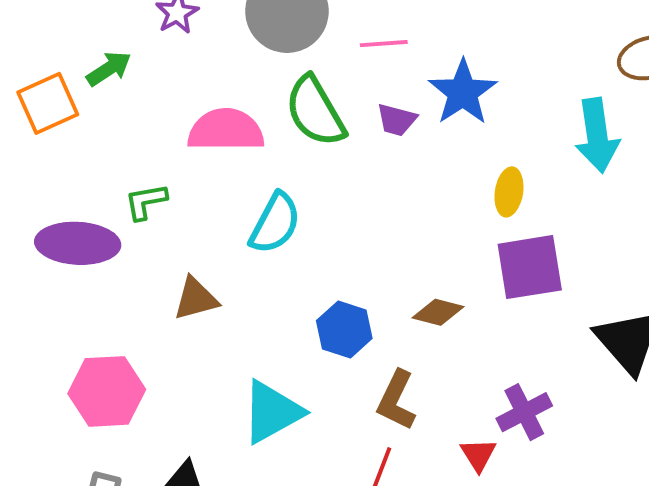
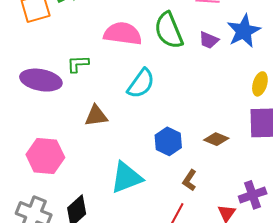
brown L-shape: (396, 400) -> (189, 180), size x0.7

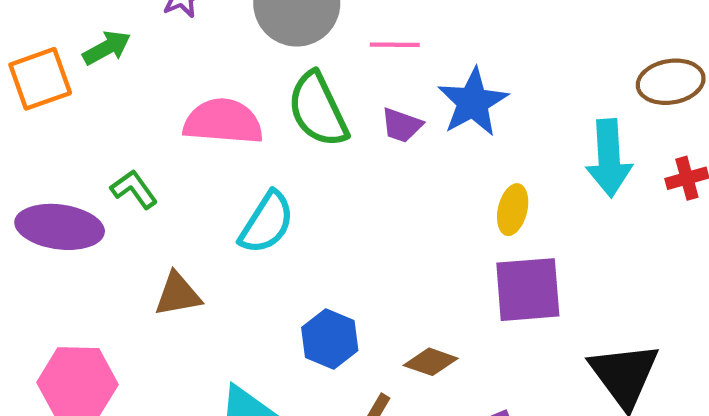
green L-shape: (78, 64) -> (134, 189), turned 60
brown diamond: (216, 139) -> (431, 362), moved

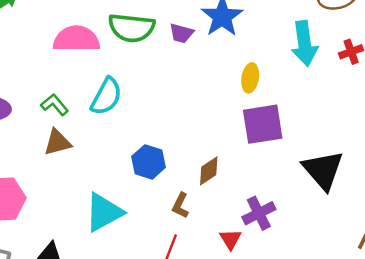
green semicircle: (318, 110) -> (131, 28), turned -54
green L-shape: (134, 189) -> (55, 105), moved
brown diamond: (431, 362) -> (209, 171), turned -48

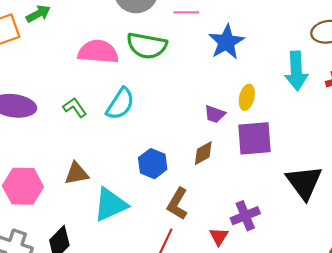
purple trapezoid: (181, 33) -> (215, 114), moved
brown triangle: (57, 142) -> (77, 173), moved
brown diamond: (209, 171) -> (203, 153), moved
brown L-shape: (180, 206) -> (177, 204), size x1.4

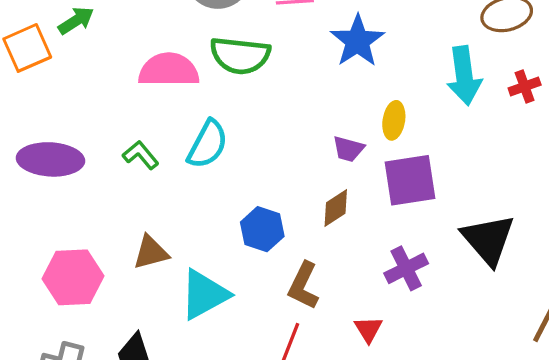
purple cross: (245, 216) -> (406, 268), moved

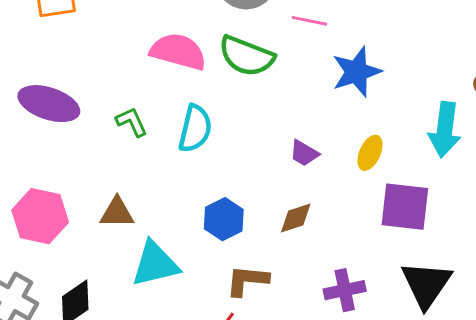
cyan semicircle: (208, 144) -> (195, 129), turned -30
purple trapezoid: (348, 149) -> (304, 153), moved
purple square: (410, 180) -> (405, 207), moved
brown L-shape: (303, 286) -> (247, 280), turned 54

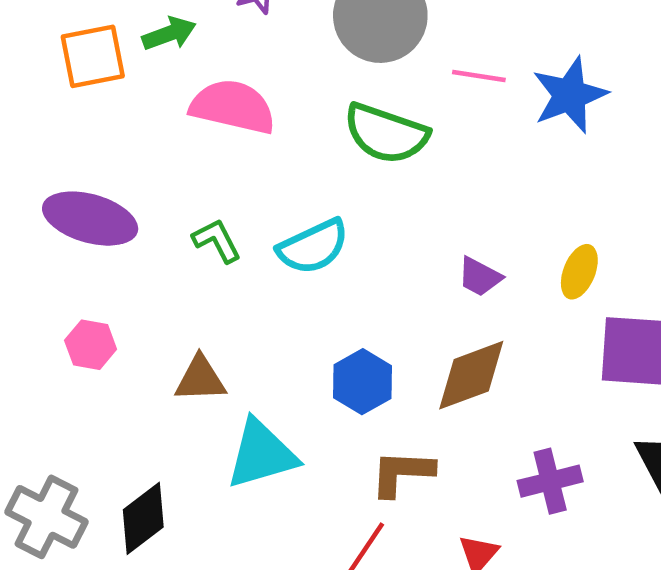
pink semicircle: (178, 52) -> (233, 107), moved
blue star: (357, 72) -> (570, 95), moved
cyan semicircle: (195, 129) -> (313, 247), turned 54
pink hexagon: (40, 216) -> (91, 345), moved, size x0.6
brown diamond: (296, 218) -> (471, 375), size x1.5

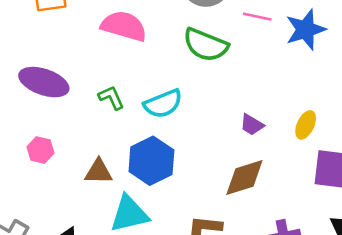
blue hexagon: (362, 382) -> (151, 161), moved, size x1.4

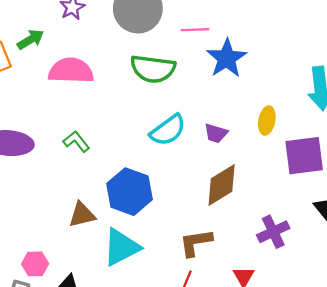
blue star: (306, 30) -> (227, 58), moved
cyan semicircle: (163, 104) -> (168, 130), moved
pink hexagon: (40, 150) -> (35, 264), moved

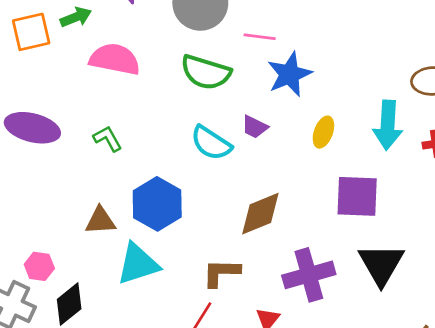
yellow ellipse: (267, 120) -> (323, 132), moved
cyan semicircle: (168, 130) -> (211, 143), turned 60
purple trapezoid: (216, 133) -> (255, 127), moved
purple cross: (273, 232) -> (309, 275), size x1.4

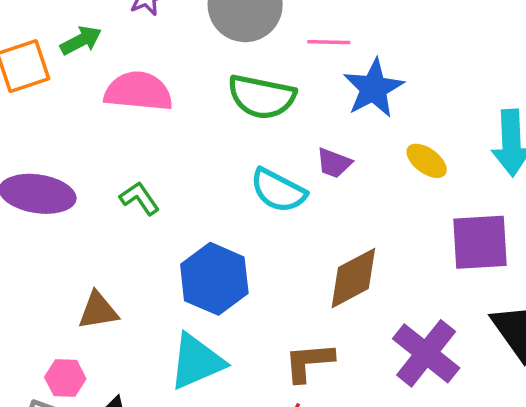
yellow ellipse: (323, 132) -> (427, 161), turned -68
brown triangle: (100, 221) -> (98, 311), moved
purple cross: (309, 275) -> (426, 353), turned -30

